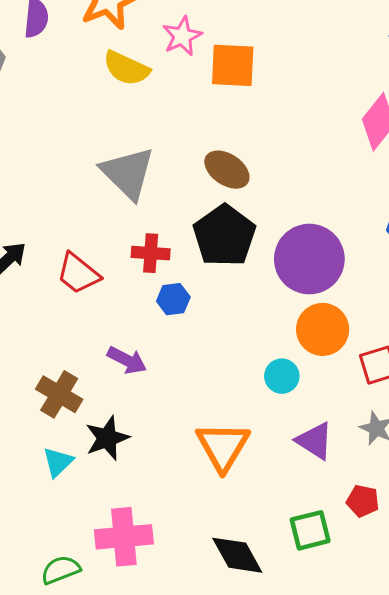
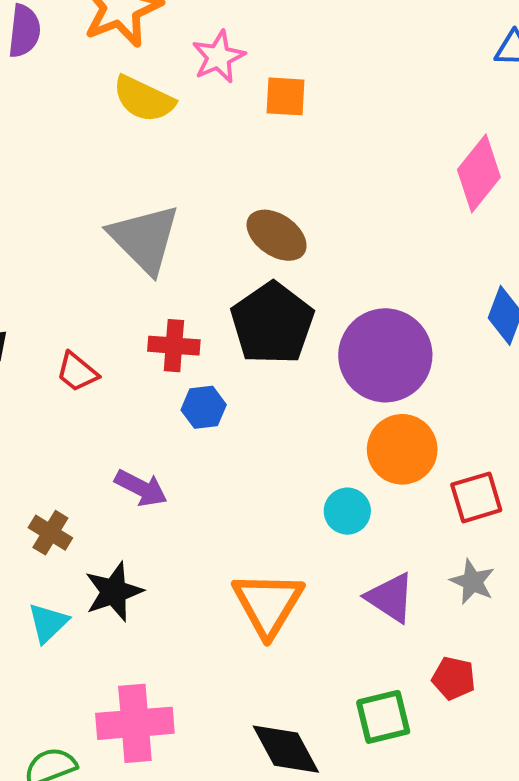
orange square: (233, 65) -> (286, 96), size x0.7
red trapezoid: (78, 274) -> (77, 372), size x0.7
brown cross: (59, 394) -> (50, 533), size x0.7

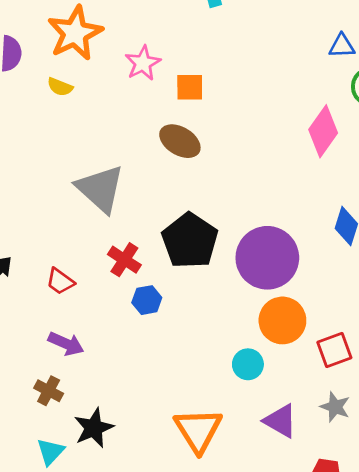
yellow semicircle: (144, 99) -> (60, 87), moved, size x0.6
brown ellipse: (277, 235) -> (180, 141), moved
red cross: (174, 346) -> (124, 260), turned 32
purple arrow: (141, 488) -> (66, 344), moved

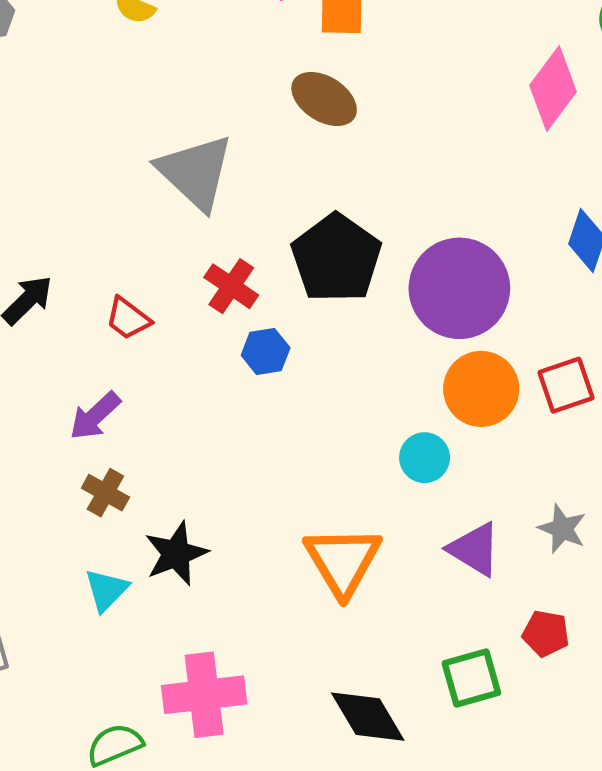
purple arrow: (66, 344) -> (95, 416), moved, turned 112
red square: (334, 350) -> (566, 385), moved

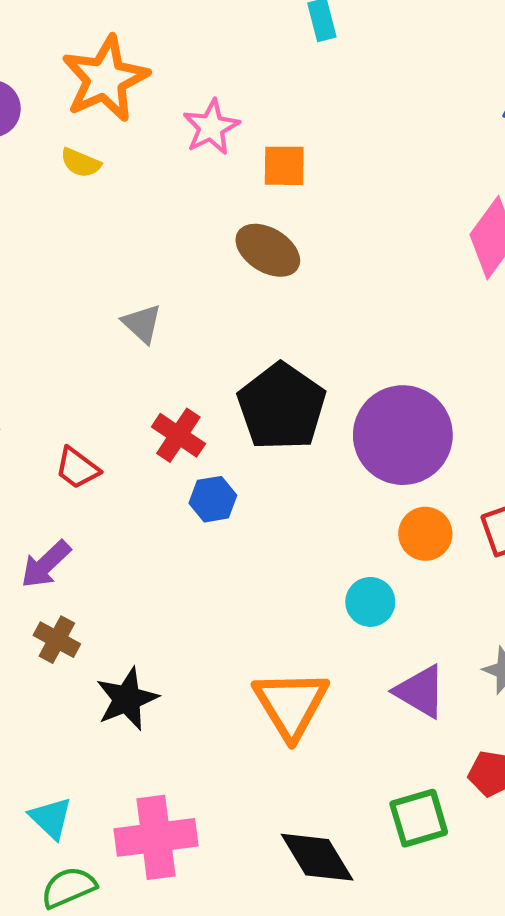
gray triangle: (195, 172) -> (142, 324), size x0.5
orange circle: (481, 389) -> (425, 534), size x0.7
cyan triangle: (106, 590) -> (51, 818), moved, turned -30

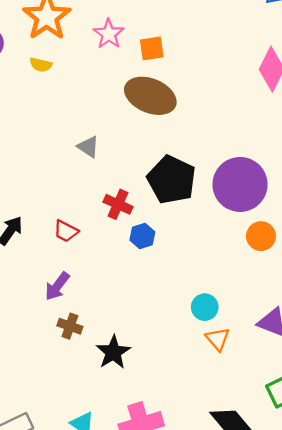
brown ellipse: (268, 250) -> (150, 96), size x1.4
cyan circle: (370, 602) -> (205, 307), moved
orange triangle: (291, 704) -> (218, 339), moved, size x0.6

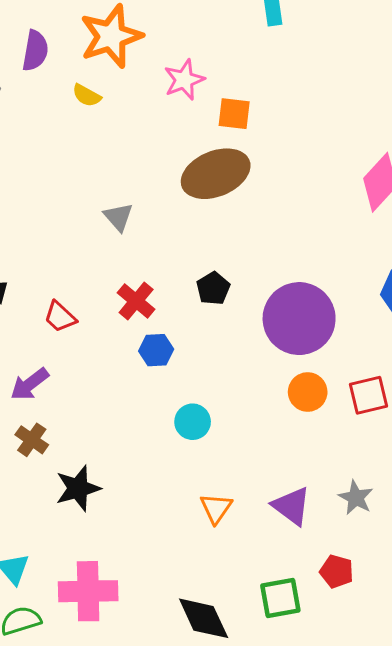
brown ellipse: (150, 96) -> (216, 174), turned -60
black pentagon: (172, 180) -> (213, 288), size x0.5
cyan circle: (205, 307) -> (193, 422), moved

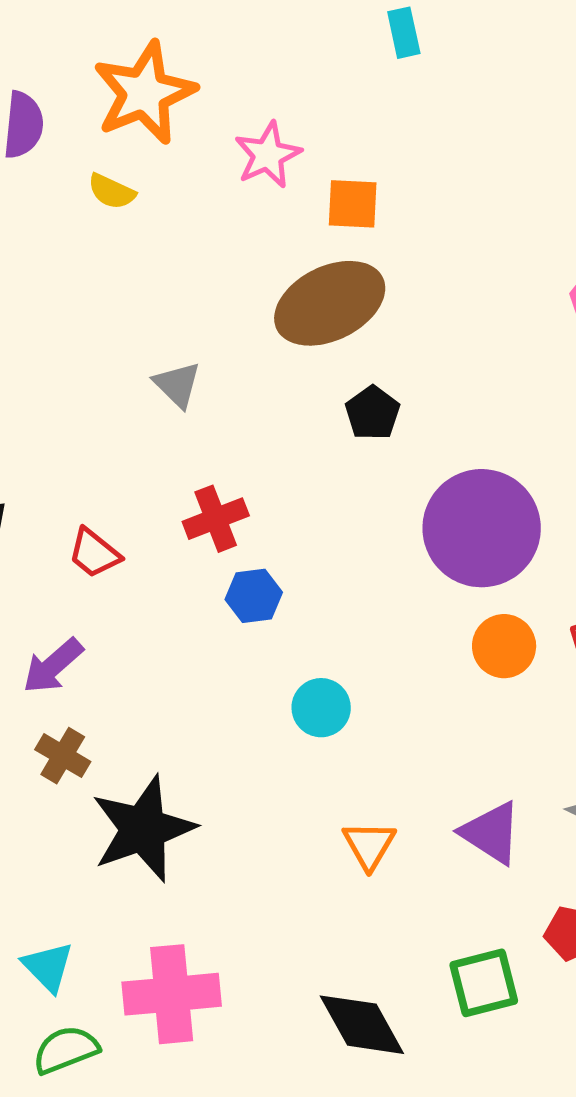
black pentagon: (213, 288) -> (373, 413), moved
red cross: (136, 301) -> (216, 519), turned 33
black star: (78, 488) -> (143, 829), size x1.4

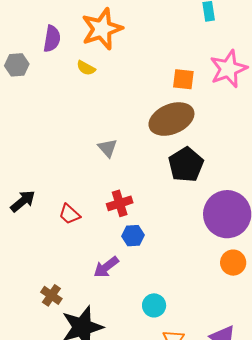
pink star: (268, 155) -> (228, 69), moved, size x1.4
black pentagon: (373, 413) -> (186, 165), size x1.6
purple arrow: (53, 666) -> (106, 267), moved
cyan circle: (321, 708) -> (154, 305), moved

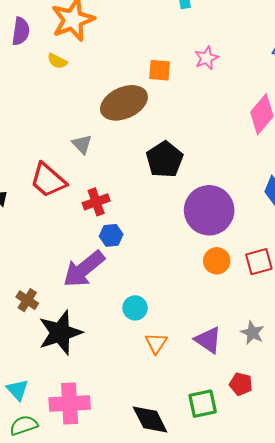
pink star: (228, 69) -> (206, 58), size x0.6
brown ellipse: (171, 119) -> (124, 103), moved
red trapezoid: (69, 214) -> (48, 180), moved, size x1.6
purple arrow: (106, 267) -> (84, 269), size x1.6

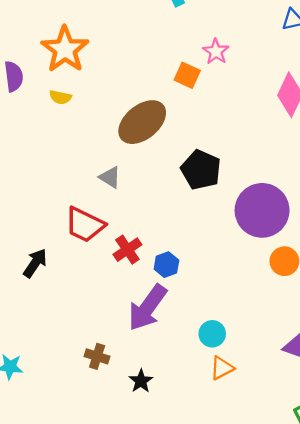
orange square: (160, 70) -> (187, 75), moved, turned 35
red cross: (96, 202) -> (127, 250), moved
black star: (60, 333) -> (141, 381), size x0.5
orange triangle: (156, 343) -> (222, 368), moved, turned 45

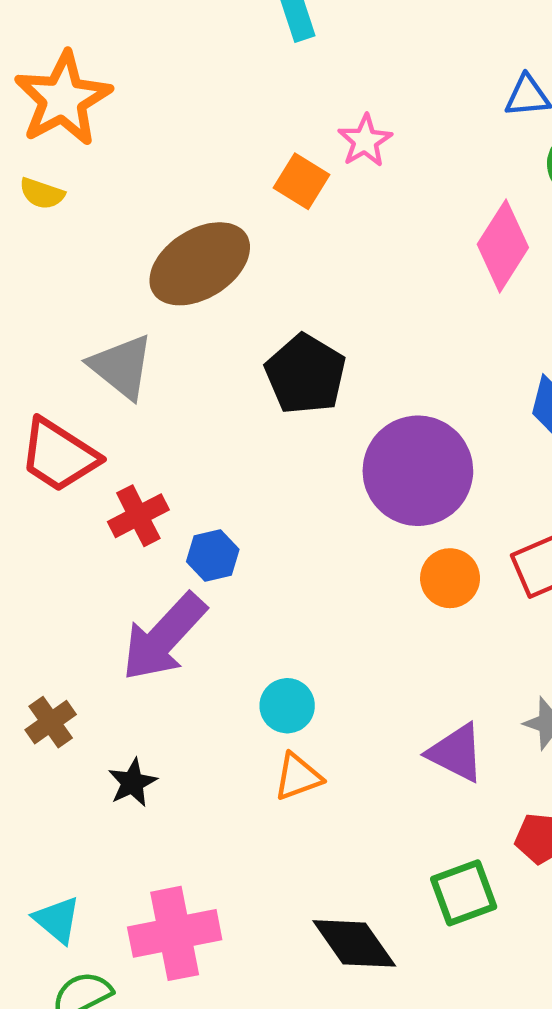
gray triangle: (110, 177) -> (121, 367), size x1.5
brown cross: (97, 356) -> (51, 722), turned 30

